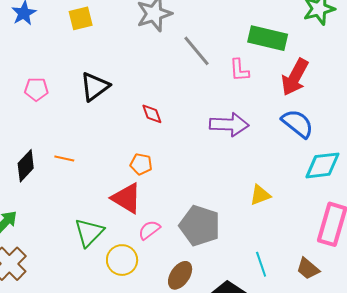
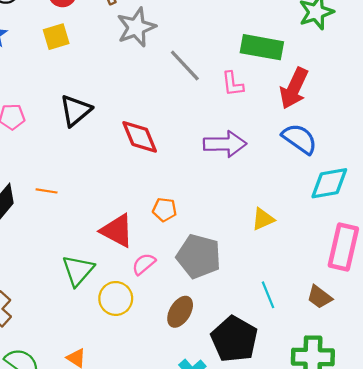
red diamond: (152, 114) -> (140, 137), size x1.6
orange pentagon: (141, 164) -> (165, 210), moved

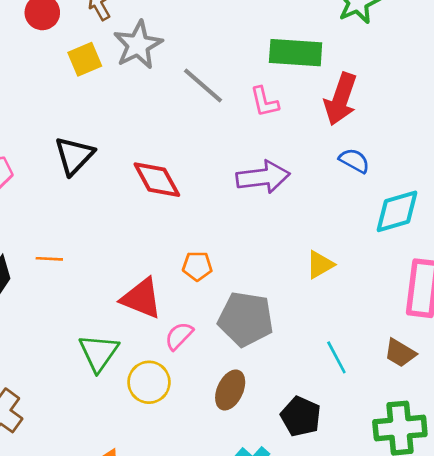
yellow square: (56, 37) -> (85, 59), moved
blue semicircle: (299, 139) -> (354, 161), size x0.7
black pentagon: (234, 339) -> (301, 416), size x0.7

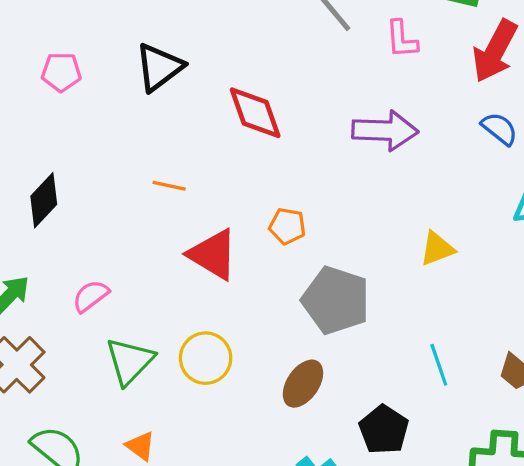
orange line: (49, 259) -> (169, 186), moved
pink semicircle: (179, 336) -> (91, 296), moved
green triangle: (99, 353) -> (130, 361), moved

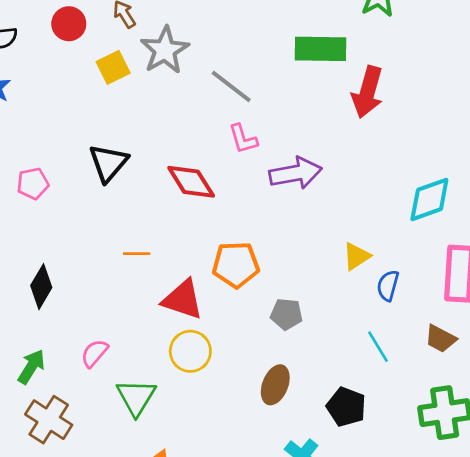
pink L-shape: (402, 39) -> (243, 139), moved
blue semicircle: (499, 129) -> (388, 286), moved, turned -100
orange pentagon: (287, 226) -> (236, 265), size x1.6
gray pentagon: (336, 300) -> (286, 314), size x0.6
yellow circle: (206, 358) -> (190, 351), moved

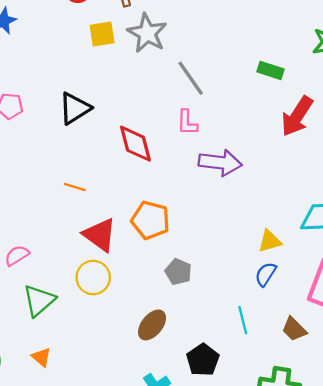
green rectangle: (320, 49) -> (271, 70), size x0.6
gray star: (165, 50) -> (147, 33), turned -30
yellow triangle: (357, 256) -> (270, 241), moved

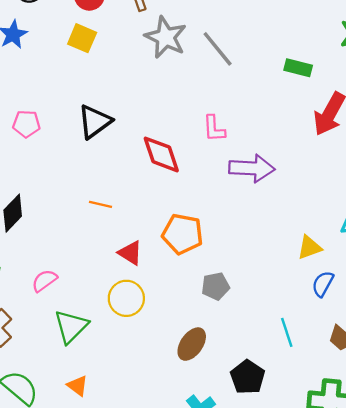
yellow square: (102, 34) -> (82, 38), moved, turned 36
gray line: (191, 78) -> (218, 49), moved
red triangle: (100, 235) -> (130, 253), size x0.7
gray pentagon: (178, 272) -> (216, 286), turned -30
blue semicircle: (266, 274) -> (323, 284), moved

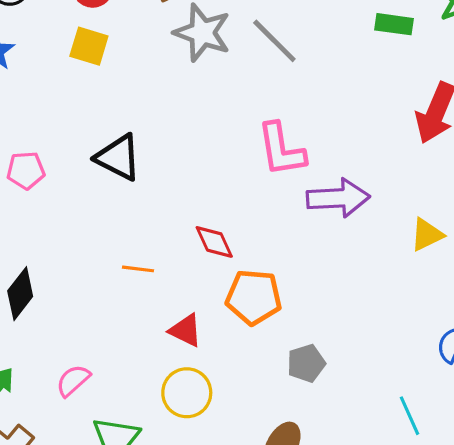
green rectangle: (298, 68) -> (394, 24), moved
black triangle: (95, 122) -> (118, 157), turned -51
pink L-shape: (214, 129) -> (281, 150), size x1.5
red diamond: (161, 154) -> (214, 242), moved, size x0.7
yellow triangle: (309, 247) -> (427, 235), moved

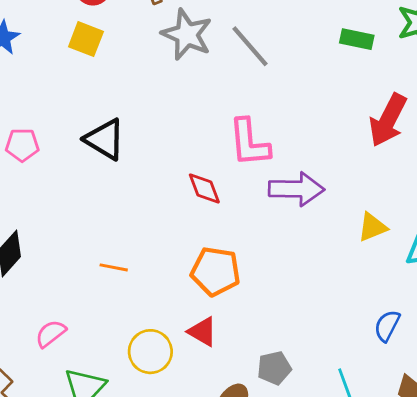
red diamond: (214, 242) -> (204, 189), moved
orange line: (138, 269) -> (114, 267), moved
red triangle: (186, 330) -> (202, 332), moved
gray pentagon: (306, 363) -> (274, 368), moved

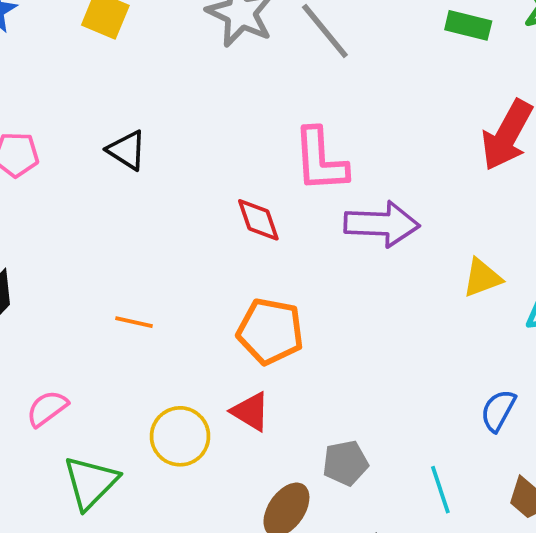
black triangle: (105, 139) -> (127, 150), size x0.7

